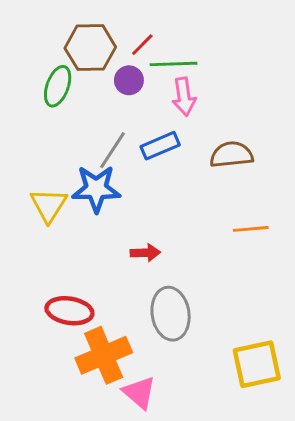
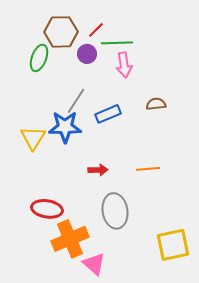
blue rectangle: (160, 146) -> (108, 114), moved
brown semicircle: (231, 155) -> (156, 104), size x0.7
orange line: (251, 229) -> (148, 169), moved

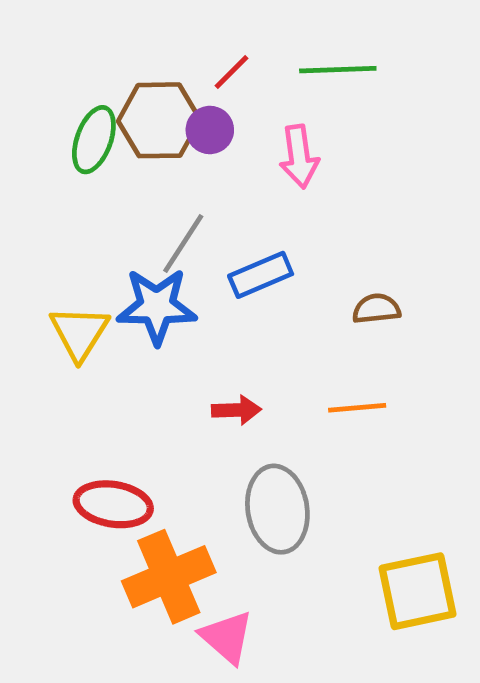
brown hexagon: (61, 32) -> (159, 120), moved
green line: (117, 43) -> (338, 70), moved
brown semicircle: (156, 104) -> (376, 309), moved

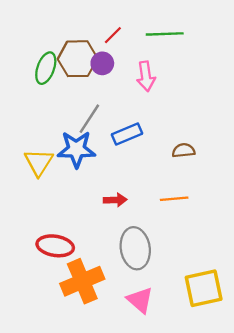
pink triangle: (227, 637) -> (140, 300), moved

